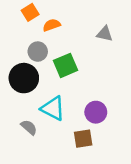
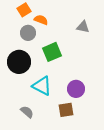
orange semicircle: (52, 25) -> (41, 20), turned 40
gray circle: (38, 52) -> (28, 33), moved
gray semicircle: (29, 127) -> (27, 112), moved

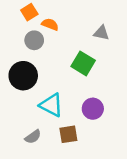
green square: (52, 52) -> (83, 63), moved, turned -36
brown square: (66, 110) -> (68, 134), moved
gray semicircle: (27, 112) -> (33, 137), turned 104

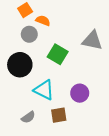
gray triangle: (101, 33) -> (92, 41), moved, size x1.5
green square: (83, 63) -> (58, 54), moved

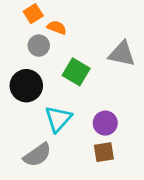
cyan triangle: (44, 90) -> (58, 119), turned 45
brown square: (59, 115) -> (104, 152), moved
gray semicircle: (28, 117) -> (37, 155), size x1.5

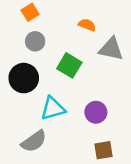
orange semicircle: (57, 28) -> (87, 25), moved
cyan triangle: (58, 119) -> (53, 108), turned 32
brown square: (104, 152) -> (103, 150), moved

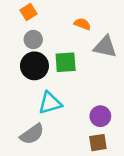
green square: (69, 65) -> (66, 62), turned -35
black circle: (24, 78) -> (34, 66), moved
purple circle: (96, 112) -> (100, 116), moved

